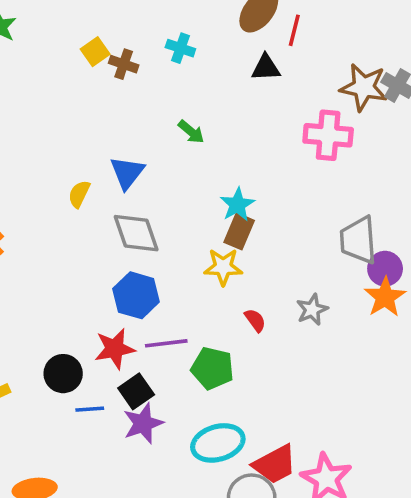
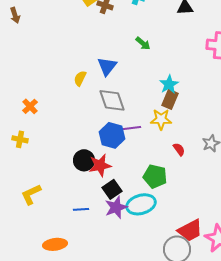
purple line: (166, 343) -> (129, 128), moved
black circle: (63, 374) -> (84, 160), moved
blue line: (90, 409) -> (81, 209), moved
cyan ellipse: (218, 443) -> (141, 204), moved

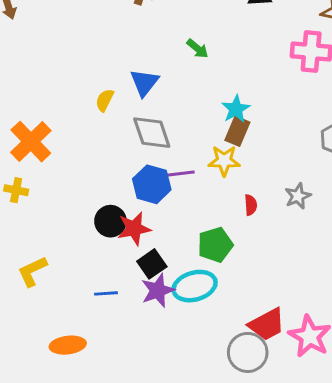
orange cross: (30, 106) -> (31, 142), size x1.8
red semicircle: (179, 149) -> (251, 205), turned 32
green pentagon: (155, 176) -> (215, 245), turned -30

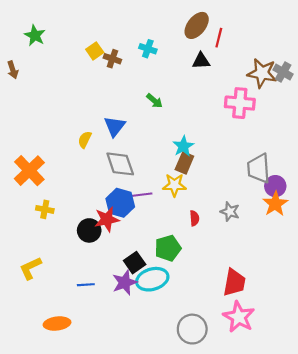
yellow cross: (16, 190) -> (45, 209), moved
gray star: (298, 196) -> (230, 212), turned -30
red star: (134, 229) -> (107, 219), moved
black square: (152, 264) -> (135, 263), moved
red trapezoid: (267, 324) -> (234, 283), moved, turned -52

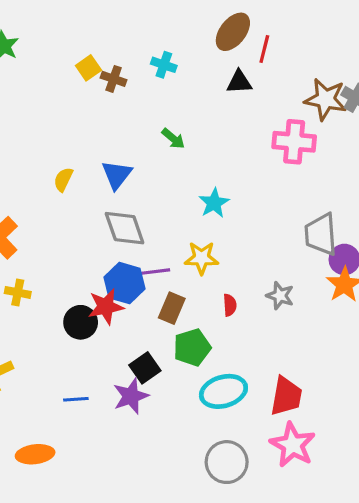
yellow semicircle: (85, 140) -> (63, 179), moved
brown rectangle: (184, 163) -> (172, 308), moved
cyan ellipse: (152, 279) -> (223, 391), moved

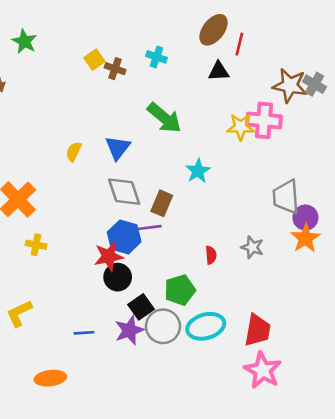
green arrow: (173, 139) -> (164, 118), size x1.8
yellow star: (202, 258) -> (241, 127), moved
brown rectangle: (172, 308) -> (162, 203), moved
black circle: (81, 322) -> (118, 277), moved
gray circle: (227, 462) -> (163, 326), moved

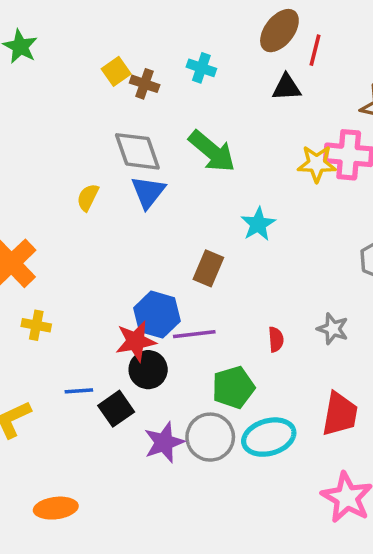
gray diamond: (124, 192) -> (137, 151), moved
purple line: (146, 228) -> (194, 334), moved
black square: (141, 307) -> (116, 409), moved
red trapezoid: (258, 330) -> (340, 414), moved
blue line: (84, 333) -> (79, 391), moved

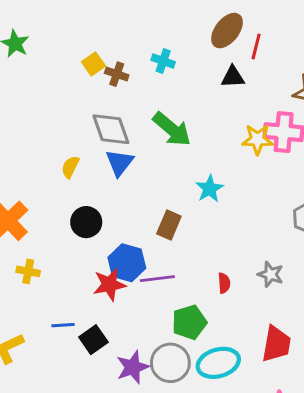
black circle: (148, 370) -> (86, 222), moved

